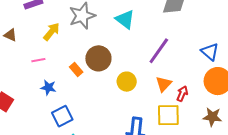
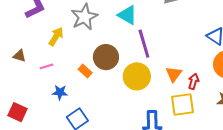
brown triangle: (10, 35) -> (20, 56), moved
purple line: (159, 51) -> (144, 44), moved, turned -44
yellow circle: (127, 82) -> (137, 76), size x1.4

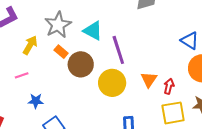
cyan triangle: (127, 15) -> (93, 31), moved
orange rectangle: (85, 71) -> (61, 52), moved
yellow square: (182, 104) -> (173, 113), moved

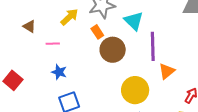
orange triangle: (149, 80) -> (167, 71), moved
yellow circle: (112, 83) -> (135, 90), moved

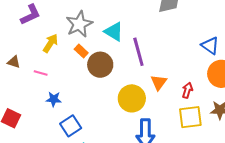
pink line: (53, 44) -> (41, 73), turned 32
orange triangle: (167, 71) -> (159, 82), moved

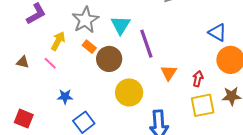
cyan triangle: (114, 32) -> (120, 25), turned 35
pink line: (41, 73) -> (50, 63), moved, turned 32
yellow circle: (132, 98) -> (129, 92), moved

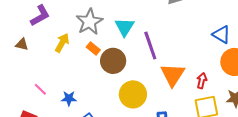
brown triangle: (23, 62) -> (22, 44), moved
pink line: (50, 63) -> (40, 89), moved
orange triangle: (169, 73) -> (173, 75), size x1.5

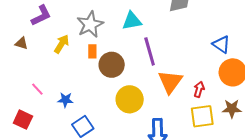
cyan triangle: (124, 27) -> (132, 21), moved, turned 45
orange rectangle: (93, 49) -> (92, 51), turned 48

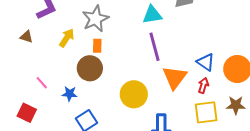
cyan triangle: (132, 21) -> (152, 15), moved
blue triangle: (221, 44) -> (206, 62), moved
brown circle: (112, 65) -> (90, 68), moved

